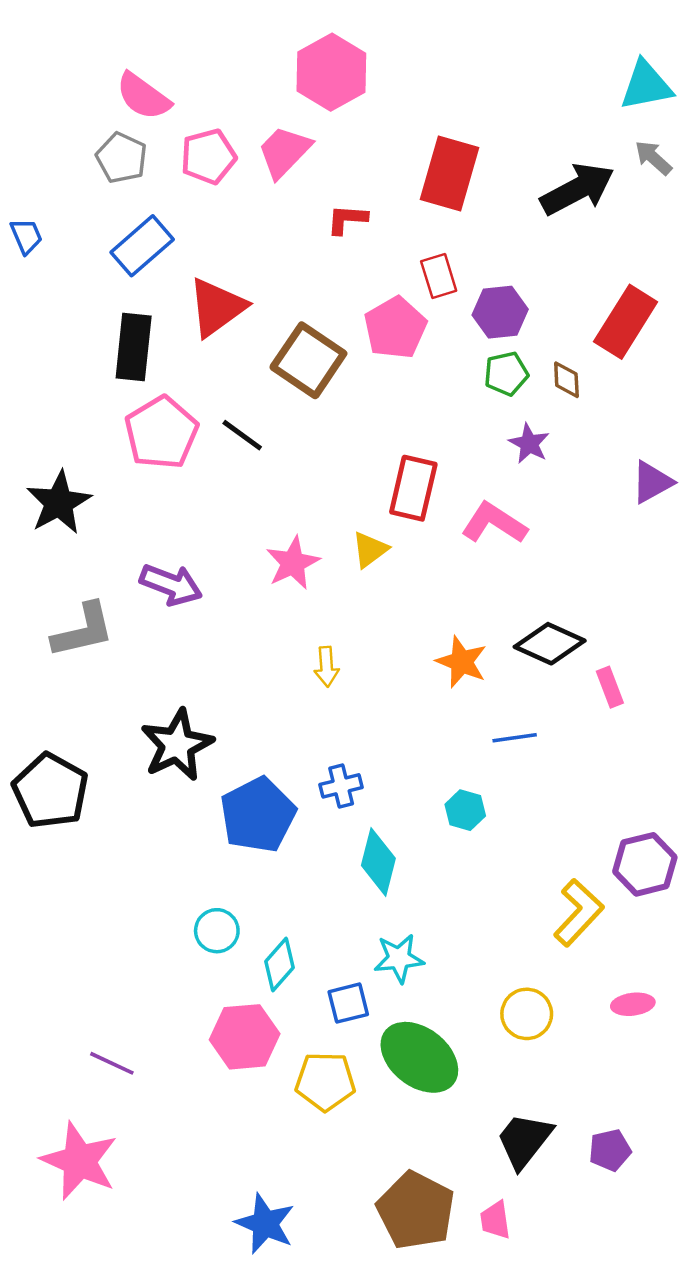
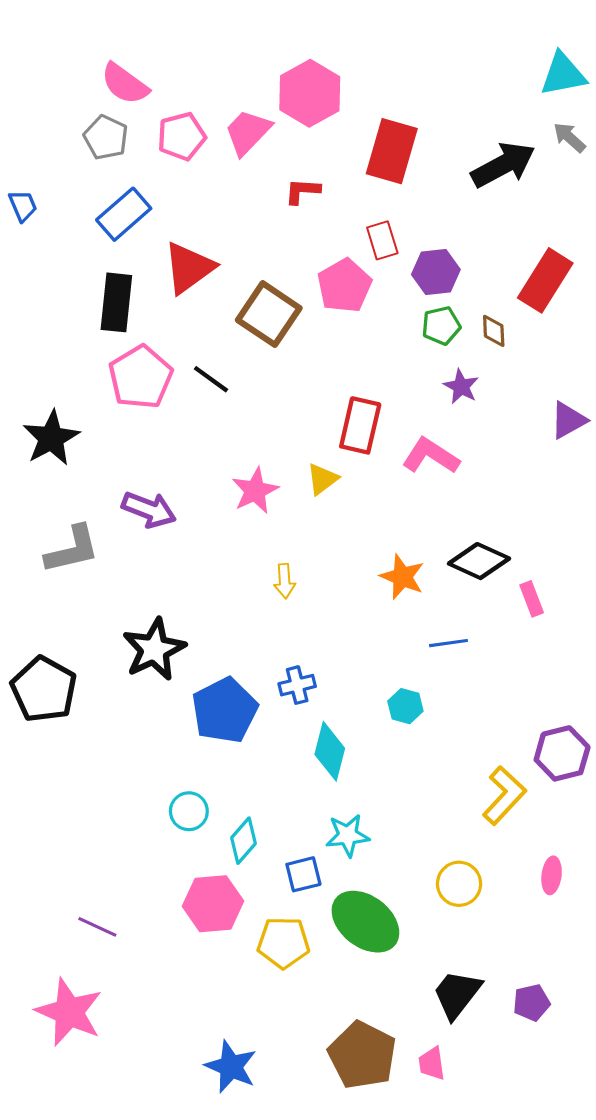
pink hexagon: (331, 72) -> (310, 93), moved
pink ellipse: (633, 1004) -> (552, 875), turned -76

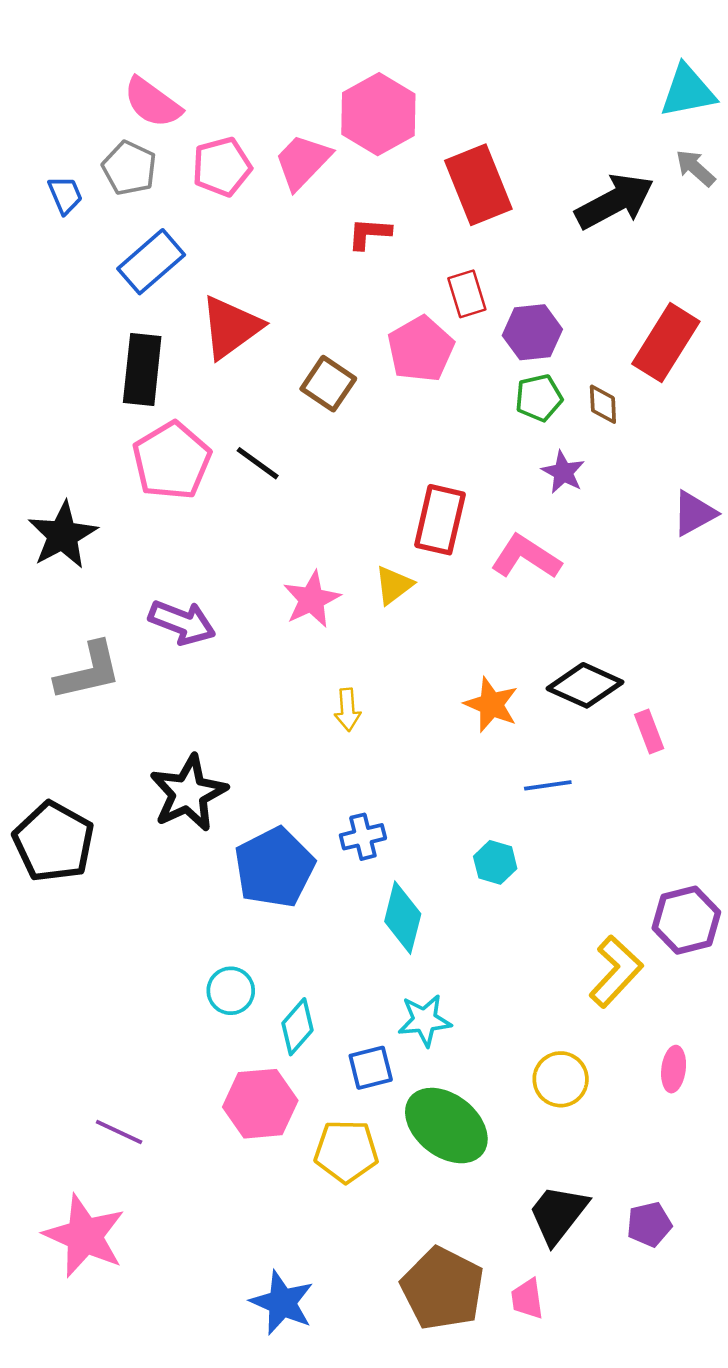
red rectangle: (392, 151) -> (478, 185), turned -38
blue trapezoid: (23, 206) -> (65, 195), moved
brown square: (269, 314) -> (328, 384), size x0.7

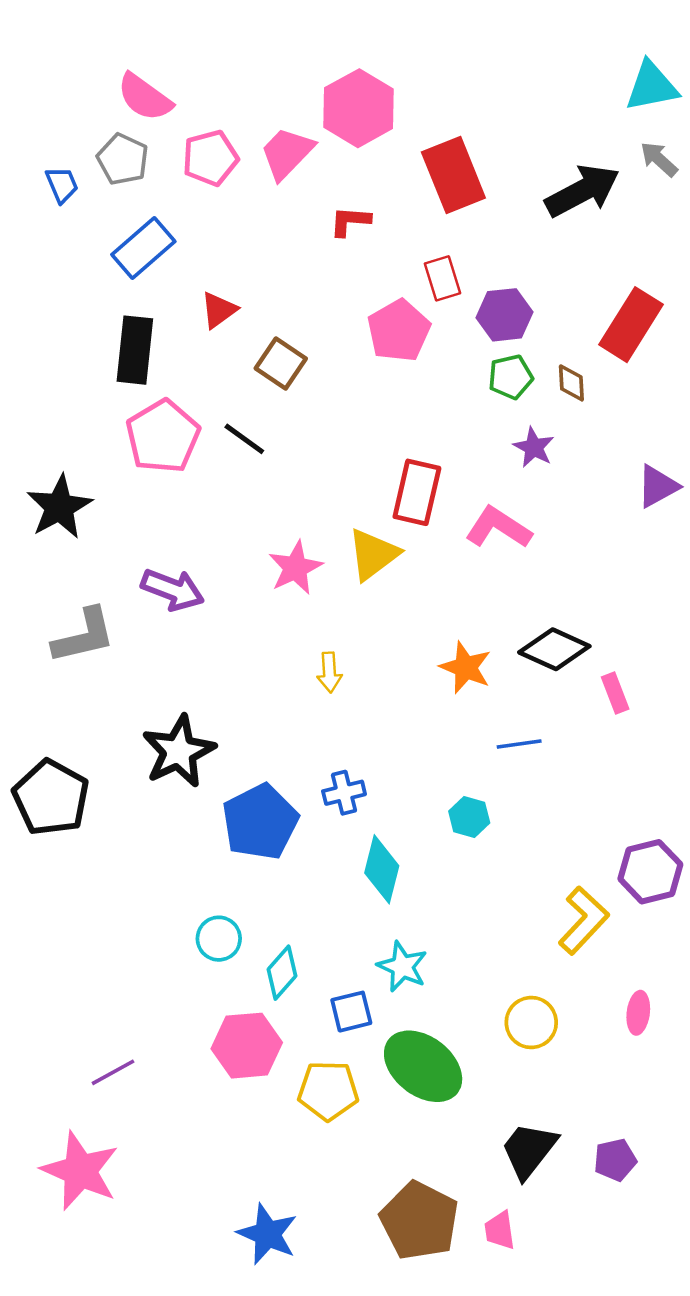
red triangle: (231, 327) -> (219, 310), size x0.6
brown square: (328, 384) -> (281, 363), moved
yellow triangle: (394, 585) -> (373, 554), size x1.4
cyan star: (425, 1020) -> (402, 967), turned 30
purple line: (119, 1132) -> (113, 1072), turned -54

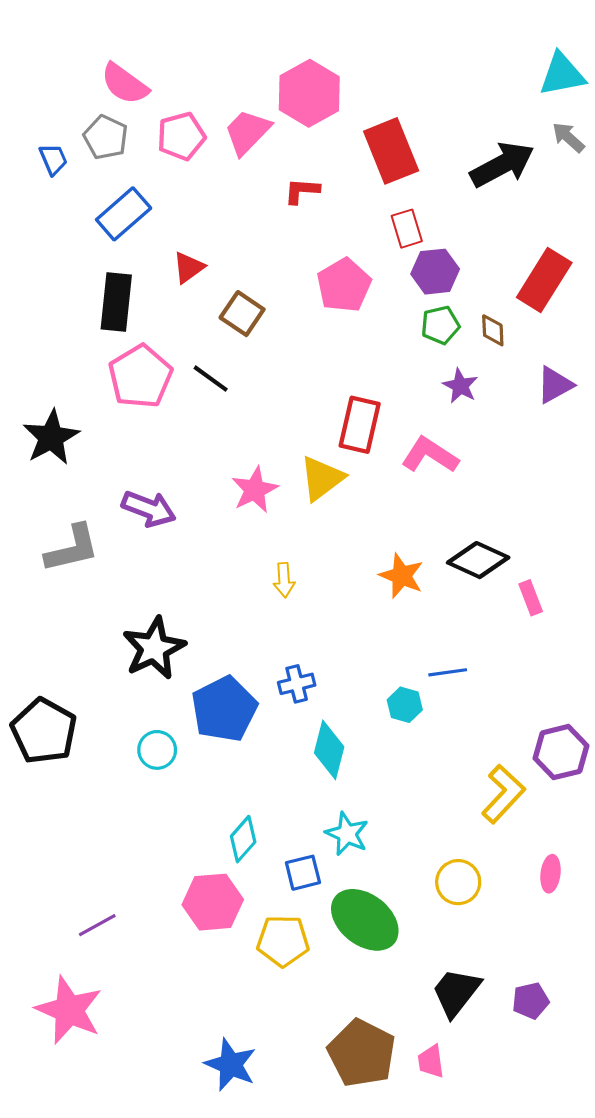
red rectangle: (442, 278) -> (407, 229), moved
purple triangle: (658, 486) -> (555, 385), moved
blue line: (519, 744) -> (448, 672), moved
black pentagon: (51, 798) -> (44, 731), moved
cyan circle: (219, 939) -> (157, 750), moved

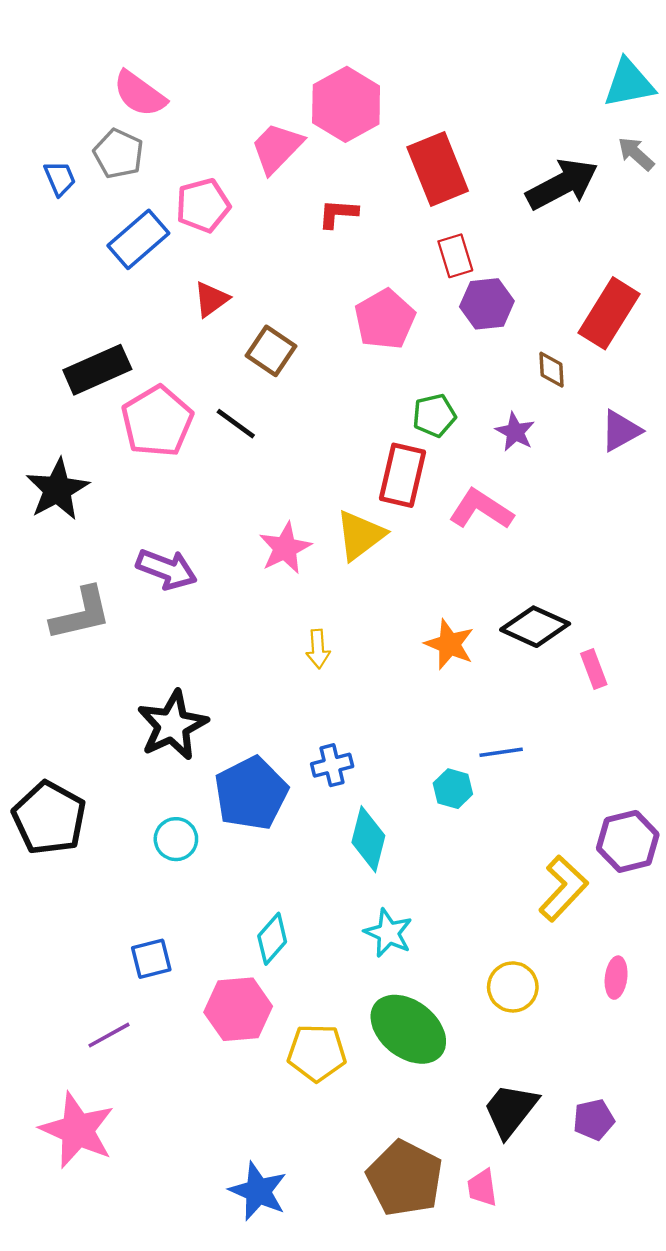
pink pentagon: (181, 136) -> (203, 205), moved
black rectangle: (116, 302) -> (97, 370), moved, turned 60
green pentagon: (440, 325) -> (434, 415), moved
blue square: (303, 873) -> (151, 959), moved

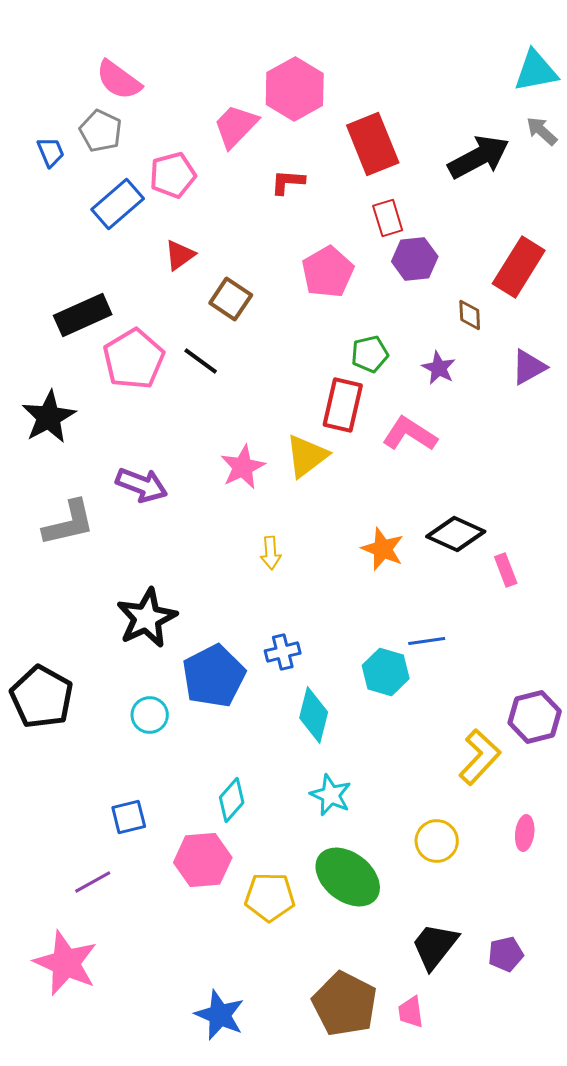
cyan hexagon: (453, 789) -> (386, 672), size x1.4

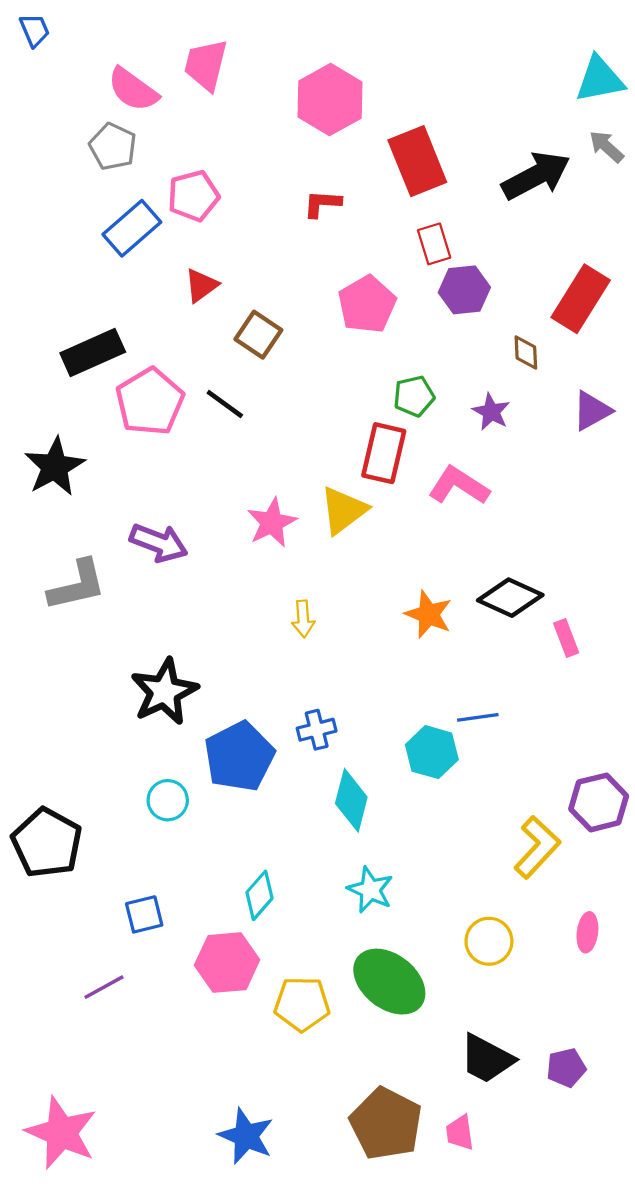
pink trapezoid: (236, 126) -> (206, 65), moved, turned -30
blue trapezoid: (51, 152) -> (35, 30), moved
black pentagon: (42, 697) -> (47, 843), moved
black trapezoid: (435, 946) -> (487, 1059), turned -100
pink star: (66, 963) -> (61, 1133), moved

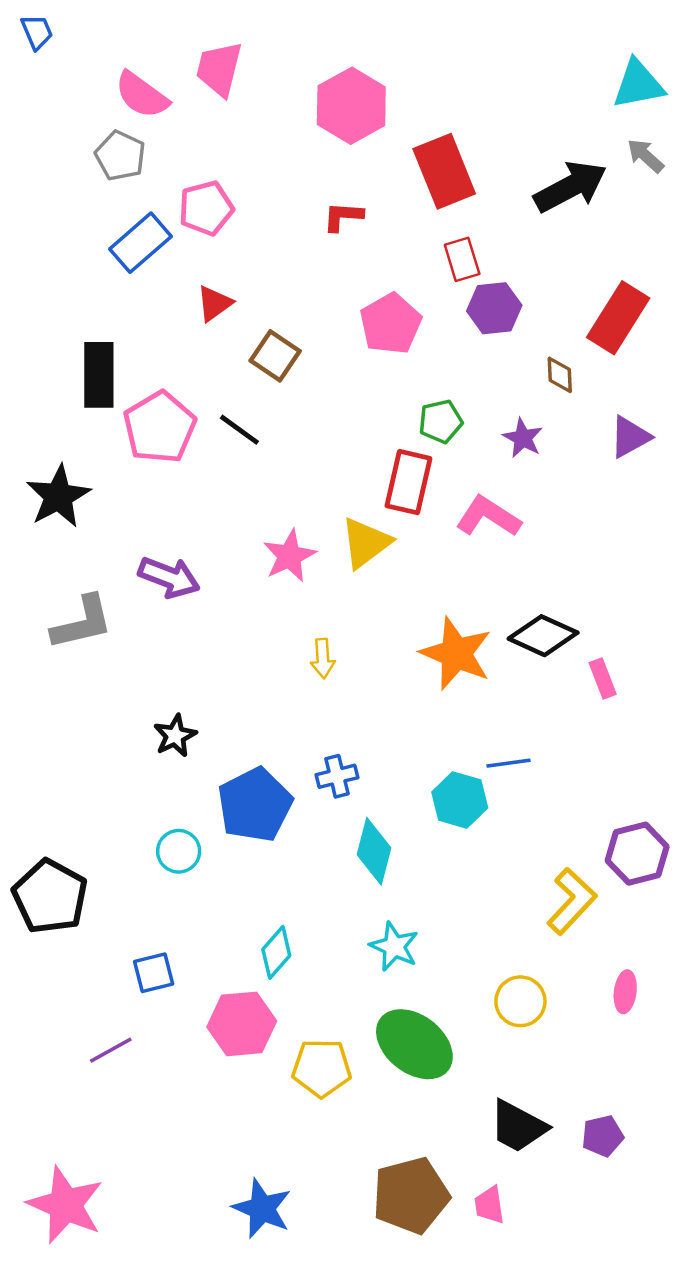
black rectangle: (93, 352) -> (99, 375), turned -66
orange star: (429, 614) -> (456, 654), size x1.4
black star: (164, 692) -> (175, 736), size x0.6
brown pentagon: (386, 1124) -> (411, 1195), turned 30

